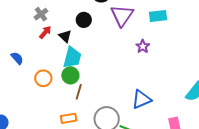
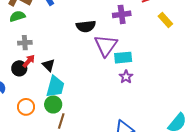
gray cross: (41, 14) -> (25, 43), turned 32
cyan rectangle: (158, 16) -> (123, 58), moved
black circle: (84, 20) -> (19, 68), moved

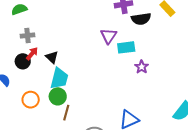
black semicircle: (86, 26) -> (141, 19), moved
purple triangle: (106, 46) -> (109, 36), size x0.7
purple star: (126, 77) -> (142, 67), moved

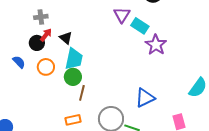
cyan rectangle: (126, 47) -> (140, 26), turned 42
purple star: (142, 67) -> (156, 45), size x1.5
orange circle: (31, 100) -> (46, 67), moved

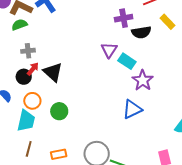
black triangle: (66, 38) -> (53, 72), size x1.5
cyan trapezoid: (74, 59) -> (26, 121), moved
brown line: (82, 93) -> (29, 149), moved
blue triangle: (145, 98) -> (132, 109), moved

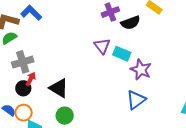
gray cross: (28, 51) -> (23, 62), size x1.5
black triangle: (53, 72) -> (59, 88), moved
orange circle: (32, 101) -> (24, 113), moved

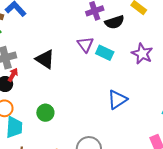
purple star: (141, 70) -> (142, 54), moved
black triangle: (59, 88) -> (45, 59), moved

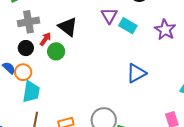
red arrow: (13, 75) -> (45, 39), moved
green circle: (45, 113) -> (56, 51), moved

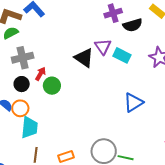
black triangle: (68, 27) -> (84, 58), moved

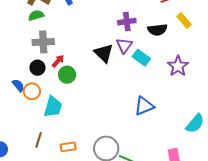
purple cross: (113, 13) -> (127, 22), moved
cyan trapezoid: (30, 127) -> (53, 107), moved

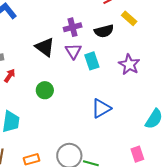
black triangle: (104, 53) -> (45, 47), moved
cyan rectangle: (141, 58) -> (92, 61), turned 42
green circle: (67, 75) -> (45, 90), moved

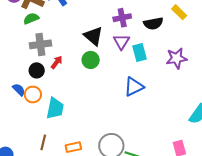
purple star: (129, 64) -> (177, 58), turned 30
green circle: (45, 90) -> (91, 60), moved
blue triangle: (101, 108) -> (134, 87), moved

